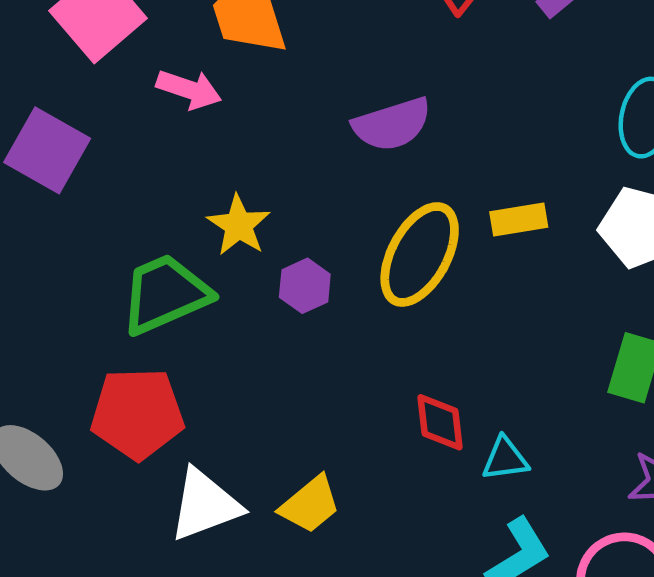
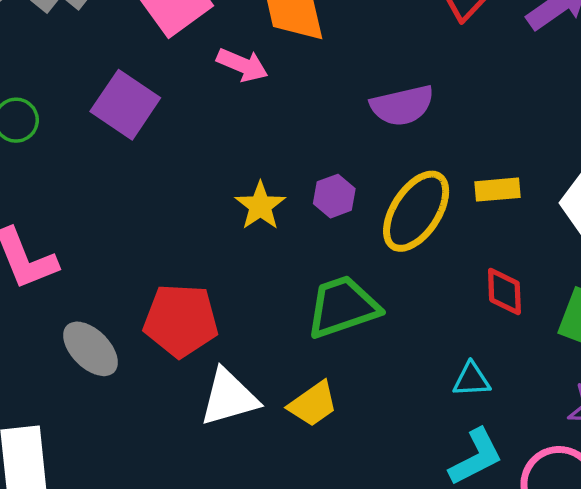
yellow star: (239, 225) -> (260, 206), moved
purple hexagon: (305, 286) -> (334, 196), moved
green trapezoid: (165, 294) -> (343, 307), moved
red diamond: (440, 422) -> (504, 291), moved

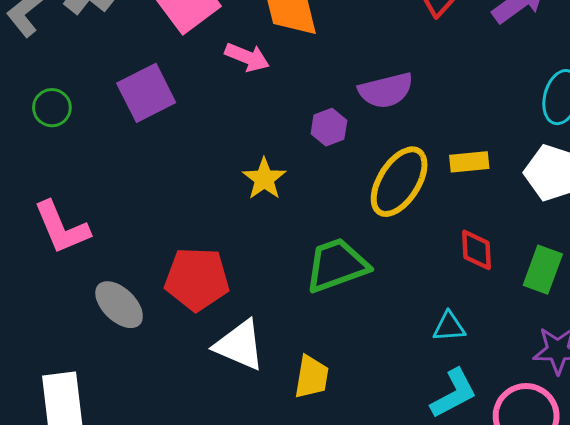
purple square: (125, 105) -> (146, 93), turned 30
purple hexagon: (334, 196) -> (329, 127), moved
white triangle: (229, 398) -> (239, 345), turned 40
yellow trapezoid: (313, 404) -> (312, 377), moved, turned -45

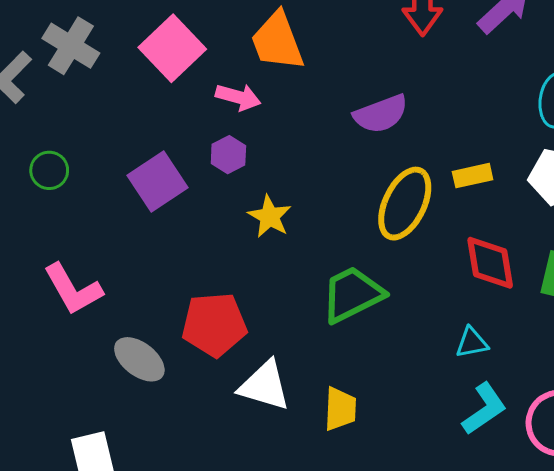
purple square: (146, 93) -> (157, 181), moved
purple hexagon: (329, 127) -> (228, 155), moved
red diamond: (476, 250) -> (490, 263), size x1.4

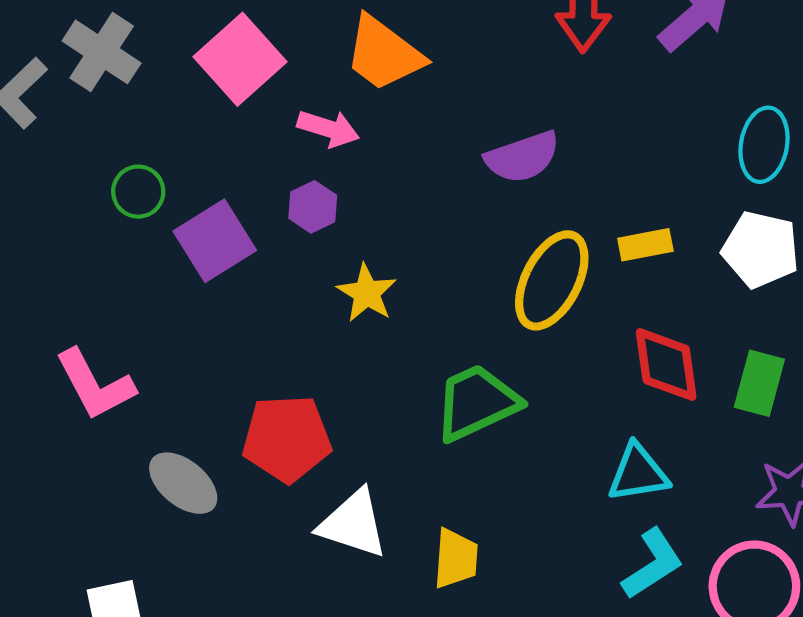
orange trapezoid: (277, 41) -> (384, 54), turned -34
green circle: (49, 170) -> (138, 192), moved
cyan triangle: (472, 343) -> (638, 473), size x1.4

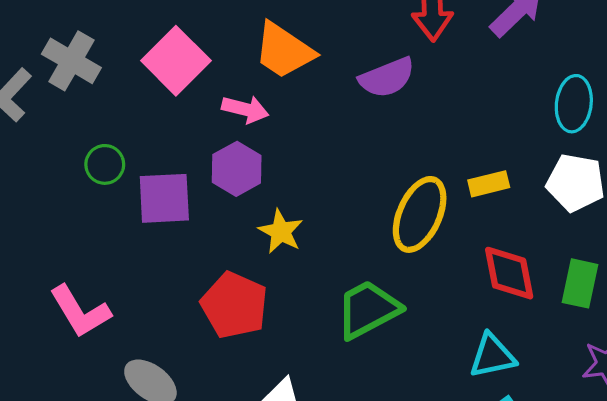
purple semicircle: (522, 157) -> (387, 78), moved
purple hexagon: (313, 207) -> (237, 169), size x1.4
purple square: (215, 241) -> (164, 198), turned 32
red pentagon: (287, 438) -> (234, 305), moved, turned 30

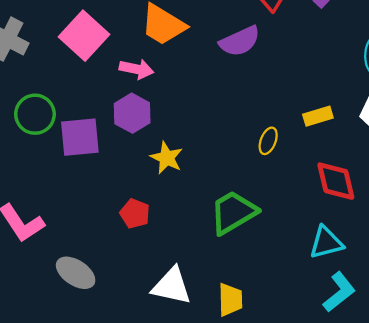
green circle: (105, 164) -> (35, 114), size x1.4
yellow ellipse: (420, 214) -> (268, 141), size x0.5
red pentagon: (234, 305) -> (135, 214), size x0.6

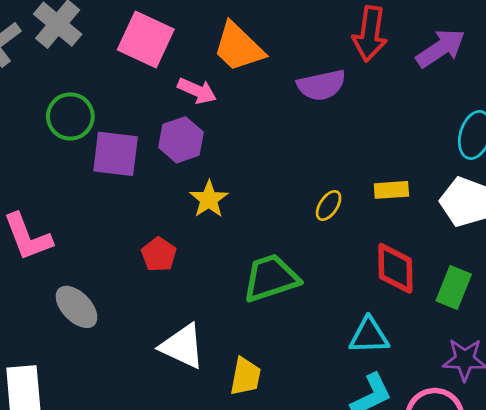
pink square: (84, 36) -> (146, 40), turned -30

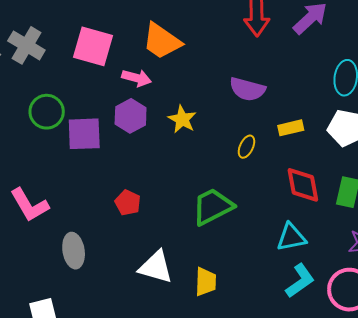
purple semicircle: (321, 85) -> (247, 89), moved, turned 36
yellow star: (209, 199) -> (182, 119), moved
gray ellipse: (77, 307) -> (74, 251), turned 44

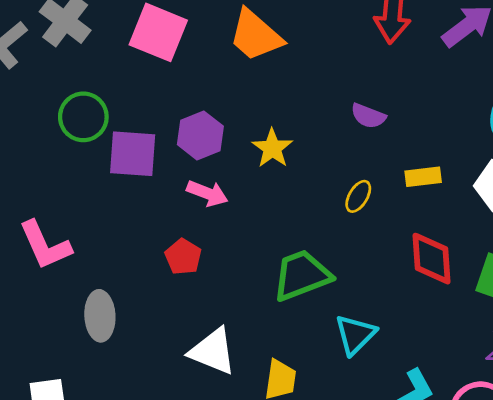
pink arrow: (137, 78) -> (207, 193), moved
purple semicircle: (247, 89) -> (368, 116), size x0.7
cyan triangle: (291, 237) -> (355, 335), moved, turned -40

